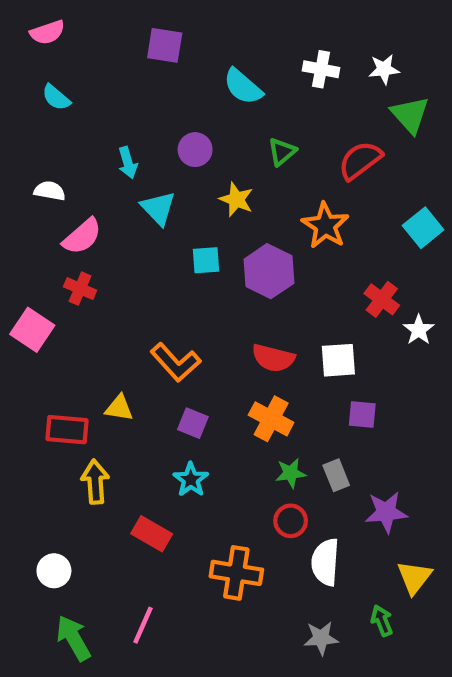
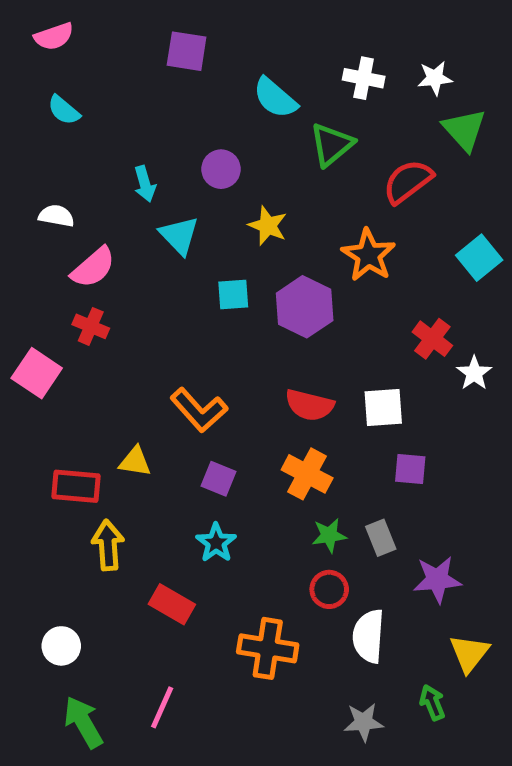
green triangle: (282, 152) -> (332, 145), moved, size x1.4

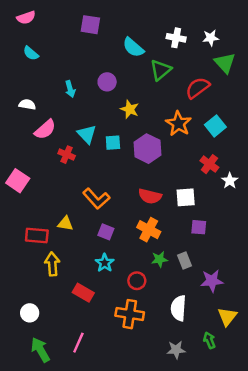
cyan triangle: (179, 235) -> (87, 134), moved
cyan square: (479, 258) -> (215, 126), moved
red cross: (91, 326) -> (67, 155), moved
red circle: (329, 589) -> (137, 281), moved

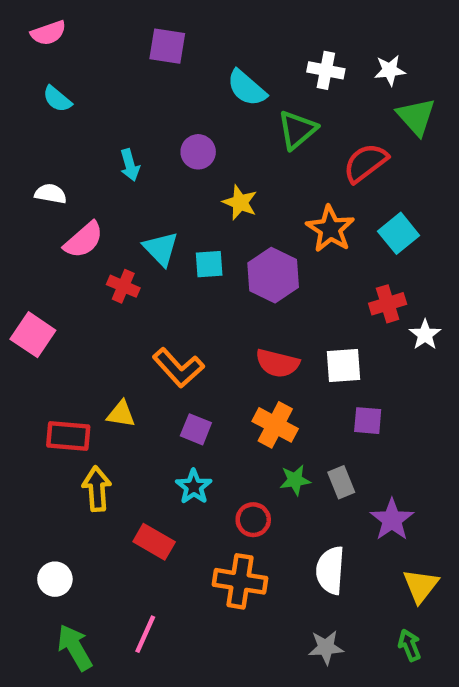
red cross: (209, 164) -> (388, 304), turned 36
purple star: (212, 281) -> (392, 520), turned -30
green arrow: (209, 340) -> (410, 645), moved

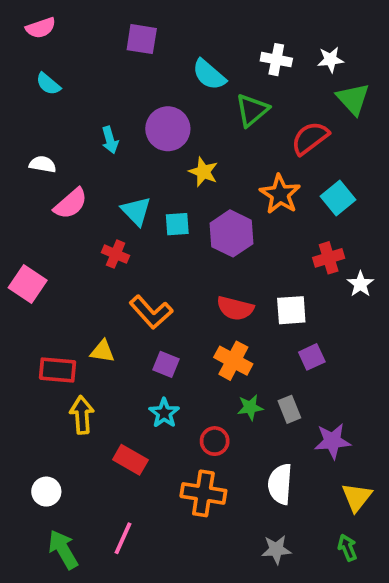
purple circle: (198, 152) -> (168, 129), size x1.5
red cross: (123, 286) -> (116, 254), moved
purple square: (368, 421) -> (312, 357), turned -30
purple star: (392, 520) -> (332, 441), turned 30

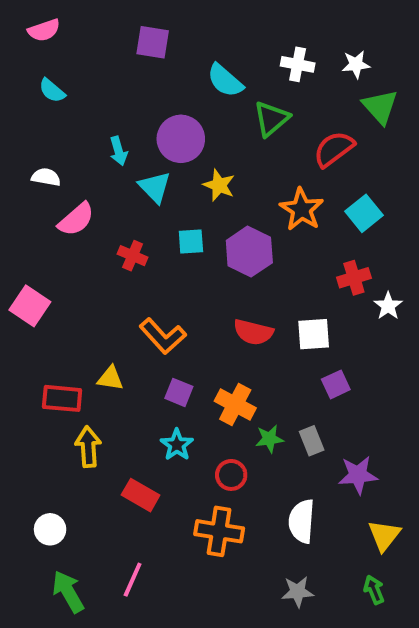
cyan triangle: (136, 211) -> (155, 187), moved
red cross: (116, 254) -> (133, 256), moved
orange cross: (233, 361) -> (235, 405), moved

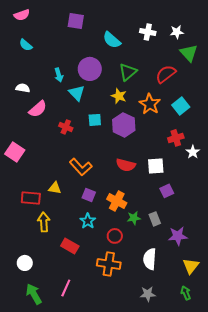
green triangle: (271, 119) -> (128, 72), moved
yellow star: (219, 185) -> (119, 96), moved

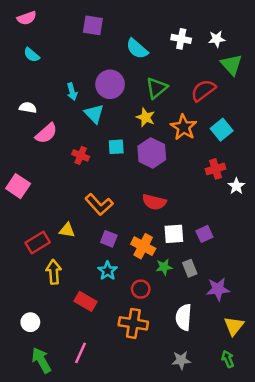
white square: (156, 166) -> (174, 234), moved
red rectangle: (31, 198) -> (38, 242), turned -36

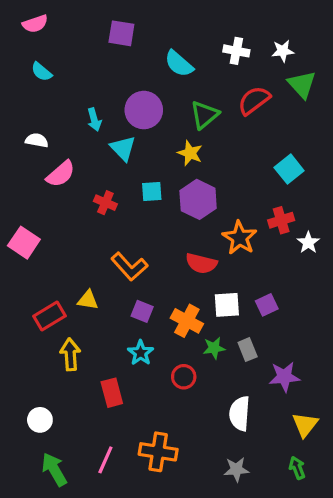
red semicircle: (203, 90) -> (254, 100), moved
orange star: (184, 127) -> (240, 238), moved
red rectangle: (86, 301) -> (112, 393), turned 45
orange cross: (133, 323) -> (158, 452), moved

